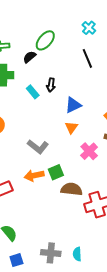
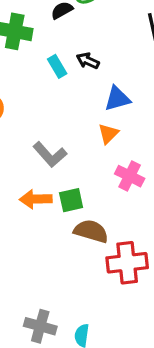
black arrow: (51, 85) -> (88, 61), turned 96
pink cross: (89, 151) -> (130, 176), turned -30

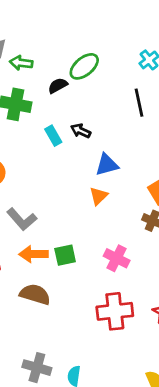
gray L-shape: (50, 155) -> (22, 219), moved
pink cross: (130, 176) -> (117, 258), moved
brown semicircle: (91, 231) -> (35, 294), moved

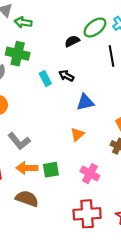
green ellipse: (84, 66) -> (95, 27), moved
black semicircle: (58, 86) -> (72, 41), moved
orange triangle: (99, 196) -> (77, 134), moved

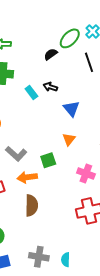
blue triangle: (85, 102) -> (71, 109), turned -48
green square: (51, 170) -> (48, 160), moved
brown semicircle: (27, 199) -> (32, 205), turned 80

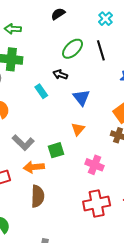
green ellipse: (70, 38) -> (73, 49), moved
black semicircle: (51, 54) -> (58, 14), moved
cyan rectangle: (31, 92) -> (41, 91), moved

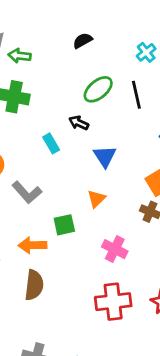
gray L-shape: (23, 143) -> (27, 192), moved

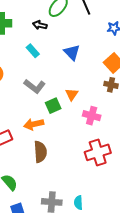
black arrow: (79, 123) -> (40, 25), moved
gray L-shape: (27, 192) -> (35, 86), moved
orange triangle: (96, 199) -> (72, 94), moved

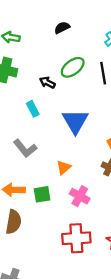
blue triangle: (72, 52) -> (75, 121), size x1.4
green square: (53, 106) -> (42, 194), moved

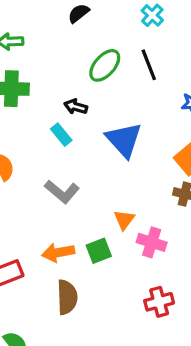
black arrow: (47, 83) -> (76, 107), moved
orange triangle: (64, 167) -> (124, 220), moved
red cross: (76, 238) -> (159, 302), size x0.7

